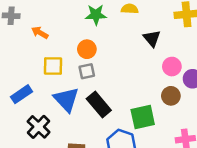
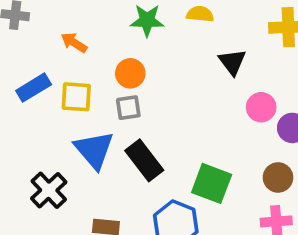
orange arrow: (40, 33) -> (74, 43), moved
blue rectangle: (22, 94) -> (34, 88), moved
brown circle: (171, 96) -> (278, 177), moved
green square: (143, 117) -> (212, 183), turned 30

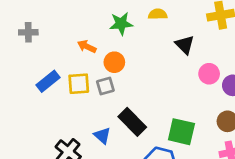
orange arrow: (74, 43) -> (87, 46), moved
gray square: (128, 108) -> (105, 86), moved
blue triangle: (94, 150) -> (102, 136), moved, size x0.6

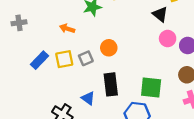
black triangle: (185, 45) -> (160, 14), moved
orange circle: (114, 62) -> (109, 48), moved
black rectangle: (132, 122) -> (111, 84), turned 45

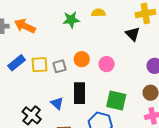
orange arrow: (67, 29) -> (25, 26), moved, size x1.5
pink circle: (168, 39) -> (107, 64), moved

